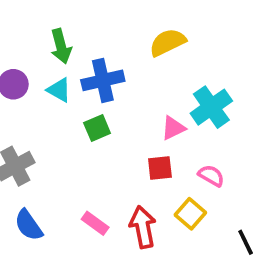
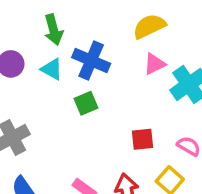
blue cross: (103, 80) -> (91, 61), turned 36
pink triangle: (173, 128) -> (154, 64), moved

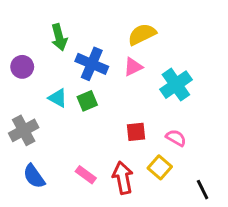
pink triangle: (154, 64) -> (133, 67), moved
cyan triangle: (52, 69) -> (58, 98), moved

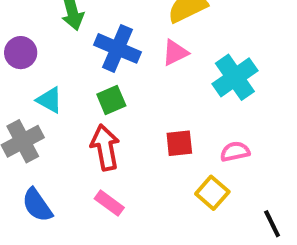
cyan triangle: (58, 98) -> (49, 100), moved
pink semicircle: (176, 138) -> (235, 152), turned -42
red arrow: (123, 178) -> (105, 147), moved

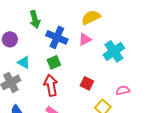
red square: (179, 143) -> (87, 83), turned 32
pink semicircle: (235, 152) -> (123, 90), moved

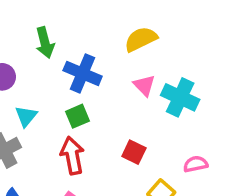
pink triangle: (85, 39) -> (144, 85), moved, turned -48
cyan cross: (114, 51) -> (180, 97), turned -30
cyan triangle: (24, 62) -> (26, 116), turned 40

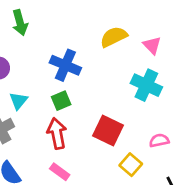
green arrow: (45, 43) -> (20, 23), moved
pink triangle: (144, 85) -> (152, 45), moved
red square: (134, 152) -> (108, 131), size x1.5

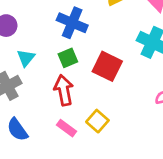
red square: (108, 131) -> (107, 66), moved
yellow square: (131, 165) -> (97, 121), moved

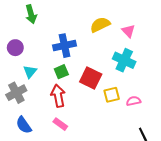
blue cross: (72, 23) -> (64, 46), turned -35
yellow square: (97, 121) -> (112, 95), moved, turned 35

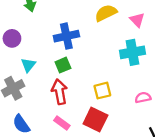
cyan cross: (124, 60) -> (132, 52), turned -35
red square: (91, 78) -> (95, 120), moved
yellow square: (112, 95) -> (102, 91), moved

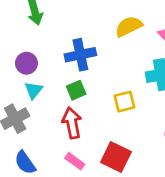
purple circle: (12, 38) -> (26, 63), moved
yellow square: (102, 91) -> (124, 102), moved

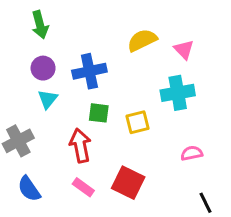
purple circle: (26, 63) -> (43, 68), moved
cyan triangle: (34, 90) -> (48, 99), moved
green square: (76, 90) -> (99, 113), moved, turned 30

